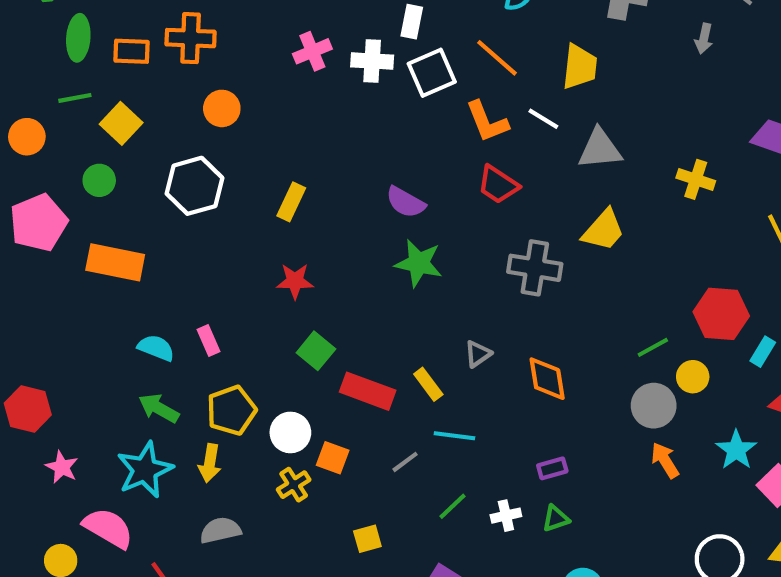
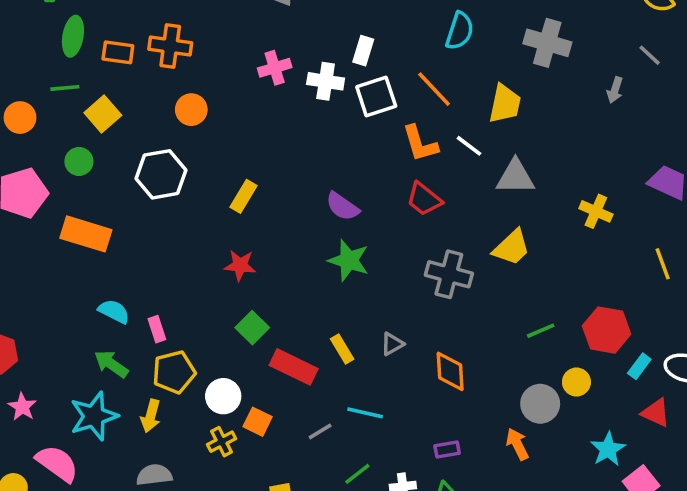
pink rectangle: (208, 340) -> (157, 329), moved
green line: (653, 347) -> (541, 331), moved
yellow rectangle: (428, 384) -> (342, 349), moved
orange arrow: (665, 460) -> (517, 444), moved

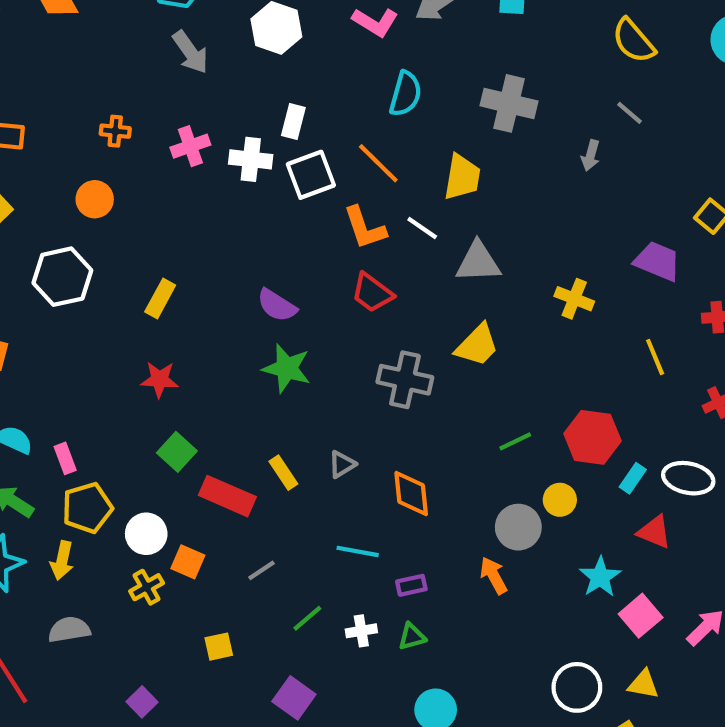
orange cross: (170, 46) -> (115, 131), moved, size x0.6
cyan line: (365, 413) -> (358, 551), moved

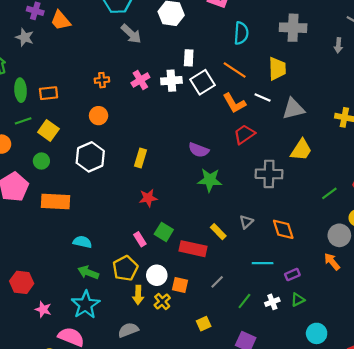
red trapezoid: (372, 293) -> (244, 134), turned 120
pink rectangle: (65, 458) -> (140, 239), moved
yellow arrow: (62, 560) -> (138, 295), moved

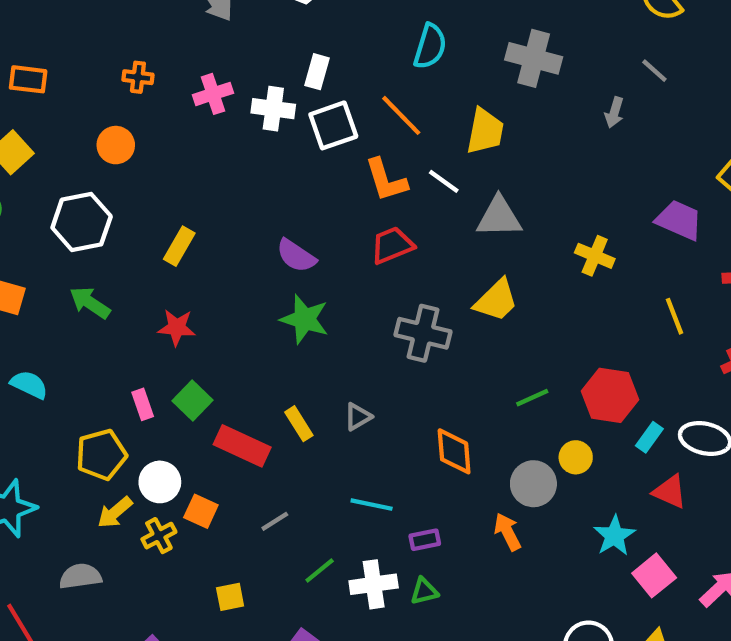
orange diamond: (283, 229) -> (454, 451), moved
green arrow: (88, 272) -> (90, 303), moved
yellow arrow: (138, 295) -> (115, 512), turned 36
white cross: (272, 302) -> (374, 584), size x1.5

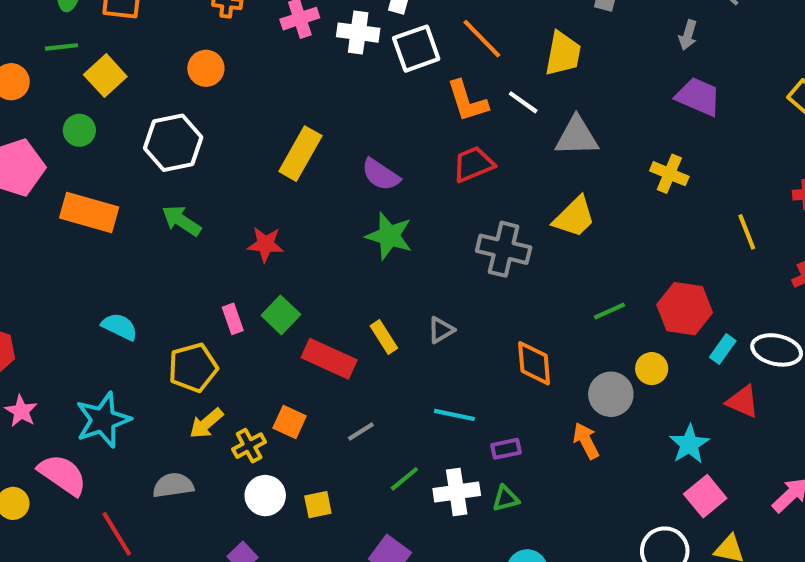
purple trapezoid: (679, 220) -> (698, 97), moved
yellow rectangle: (179, 246) -> (300, 154), moved, size x1.4
cyan semicircle: (29, 385) -> (120, 327), moved
white circle: (160, 482) -> (265, 496), moved
pink square: (654, 575) -> (705, 496), moved

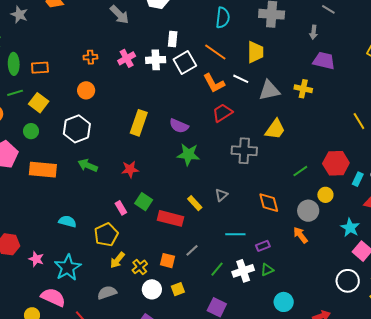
yellow cross: (669, 174) -> (303, 89), moved
pink star: (21, 411) -> (36, 259), moved
orange square: (290, 422) -> (167, 261), moved

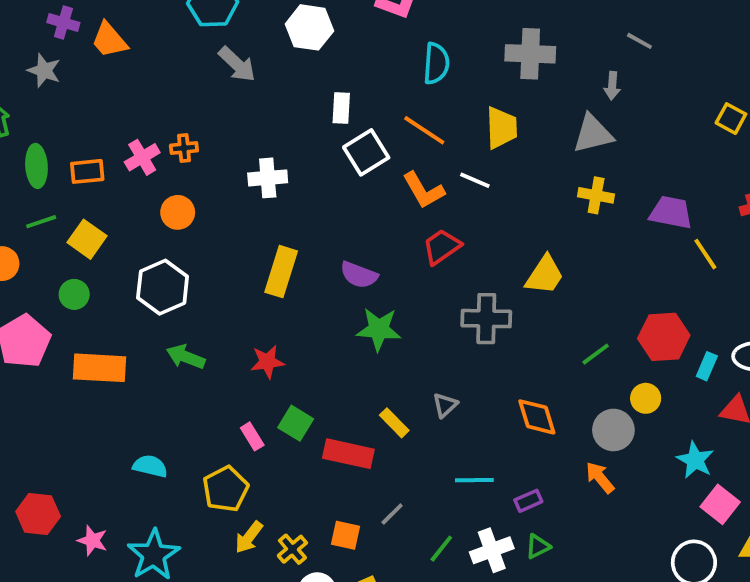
pink cross: (127, 58) -> (142, 157), moved
white cross: (156, 60) -> (268, 178), moved
purple trapezoid: (324, 61) -> (671, 212), moved
gray triangle: (269, 90) -> (593, 134), moved

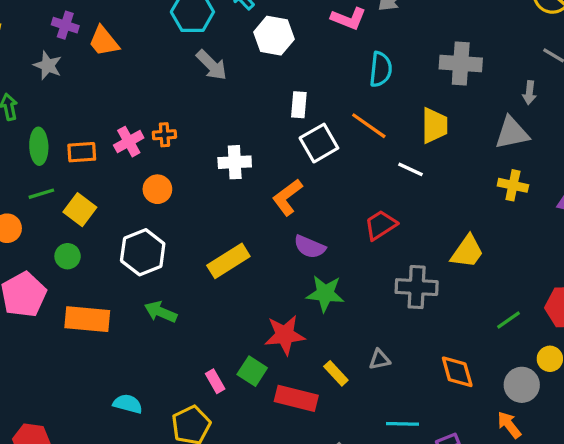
orange L-shape: (423, 190) -> (287, 197), moved, turned 81
yellow rectangle: (281, 272) -> (228, 261), moved, turned 39
red star: (267, 362) -> (285, 335), moved, size x1.4
gray triangle: (445, 405) -> (379, 360), turned 30

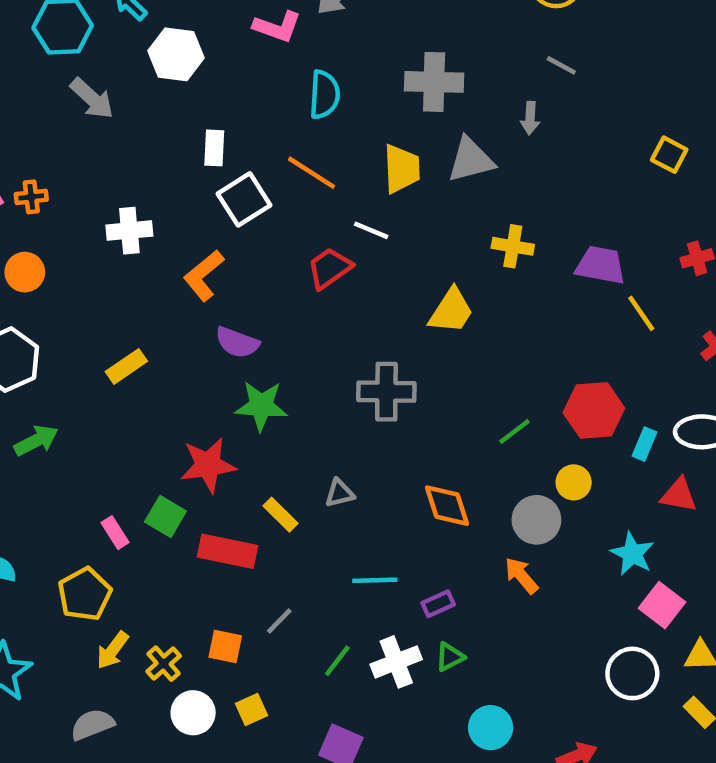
gray triangle: (512, 133) -> (471, 160), moved
red trapezoid: (381, 225) -> (330, 268), moved
yellow trapezoid: (467, 252) -> (451, 311), moved
yellow rectangle: (228, 261) -> (126, 366), size x0.7
green arrow: (161, 312) -> (36, 441), turned 132

